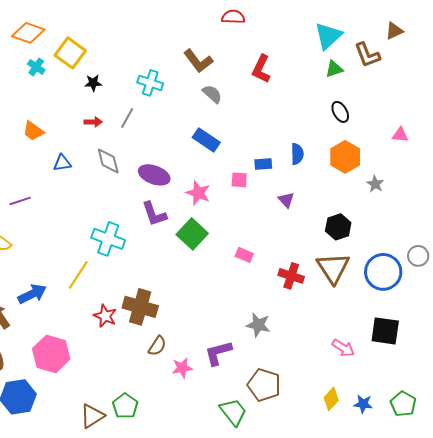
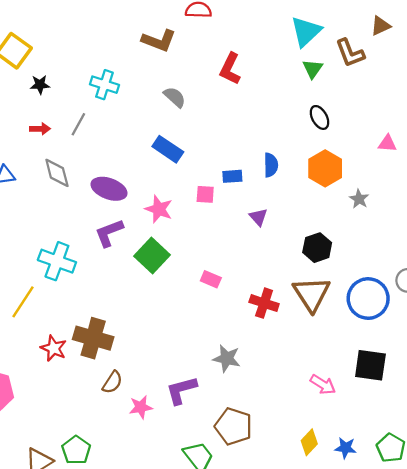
brown L-shape: (198, 61) -> (159, 40), moved, turned -32
green triangle: (334, 69) -> (313, 69), turned -36
purple L-shape: (154, 214) -> (109, 233), turned 88

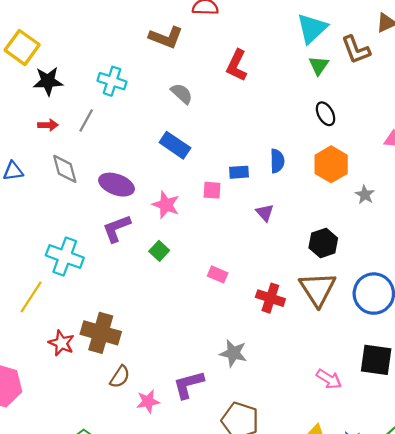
black star: (40, 85) -> (48, 81), size x1.5
green square: (152, 256) -> (159, 251), size x0.6

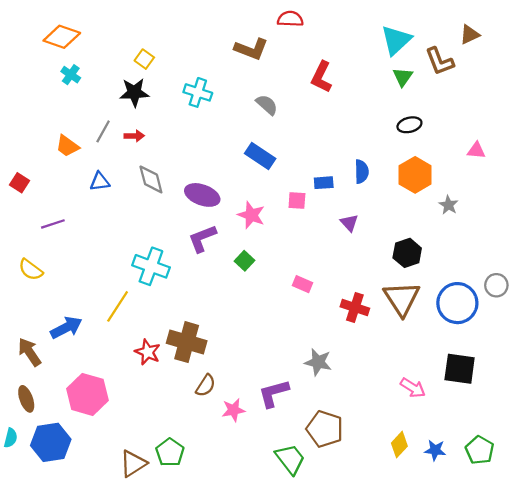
yellow square: (22, 47) -> (144, 59), moved, size x0.6
black ellipse: (326, 114) -> (409, 125), turned -75
gray line: (86, 121) -> (103, 131), moved

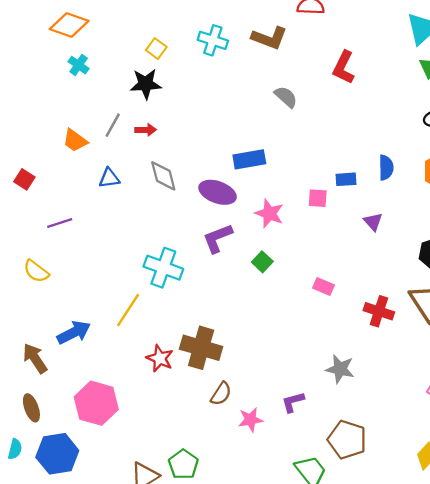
cyan cross: (198, 92) -> (213, 40), moved
blue rectangle: (260, 156) -> (249, 159), moved, turned -44
purple L-shape: (274, 393) -> (293, 402), size x0.7

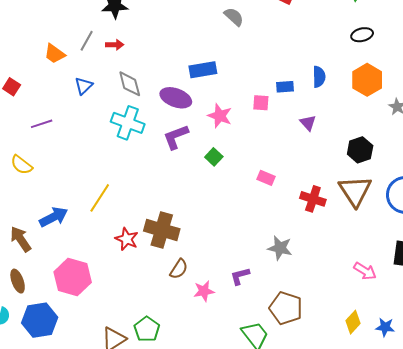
blue triangle: (109, 178) -> (84, 86), turned -36
cyan cross: (163, 268) -> (128, 123), moved

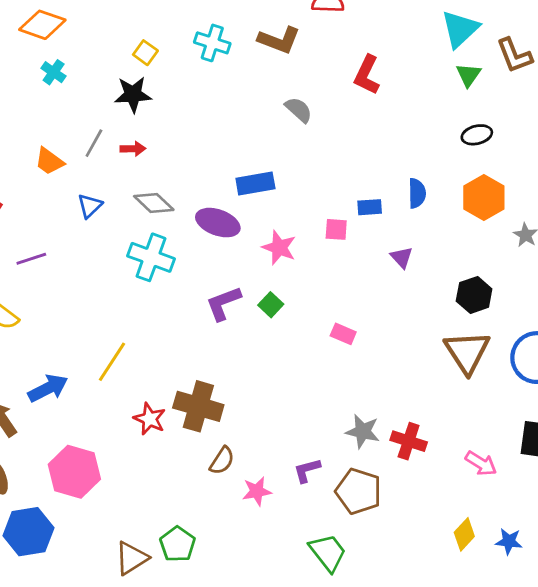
gray diamond: (130, 84) -> (154, 203), turned -32
purple L-shape: (176, 137) -> (223, 303), moved
red cross: (313, 199) -> (409, 441), moved
brown pentagon: (286, 308) -> (358, 491), moved

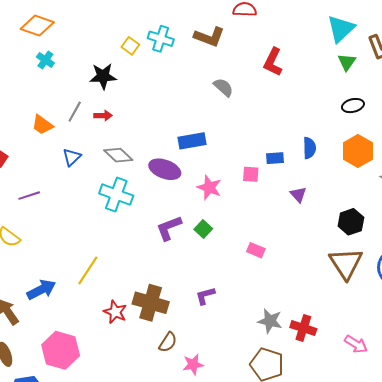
yellow square: (145, 53) -> (130, 46), moved
purple L-shape: (307, 470) -> (205, 296), moved

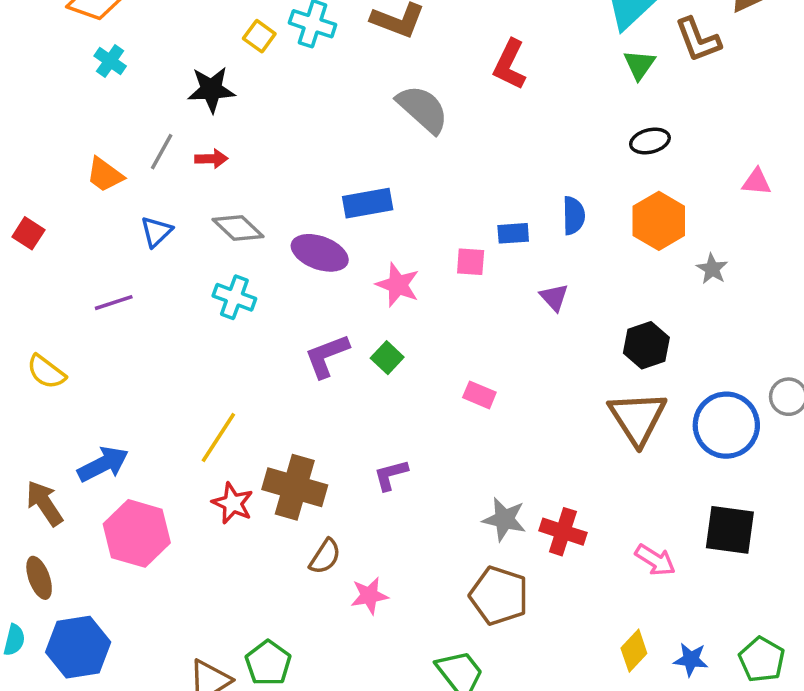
gray semicircle: (223, 87) -> (423, 109), size x1.5
cyan cross: (116, 195) -> (234, 297), size x0.7
purple line: (29, 196) -> (114, 303), moved
yellow line: (88, 270) -> (218, 438), moved
pink hexagon: (61, 350) -> (137, 533), moved

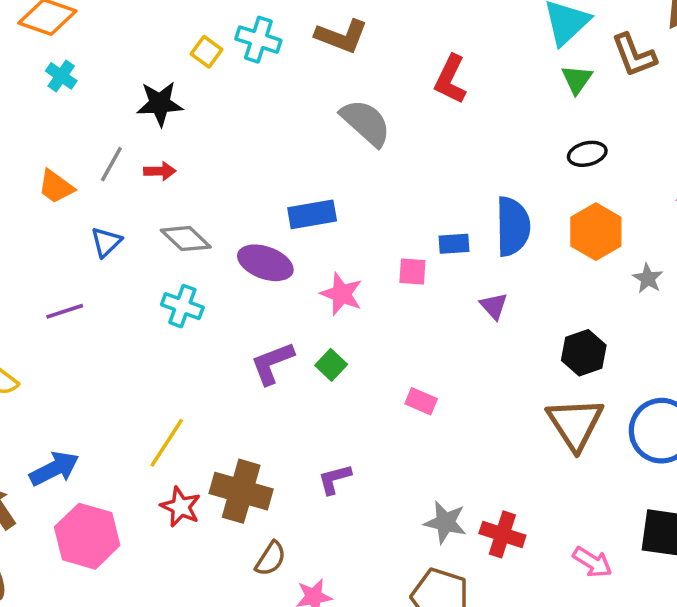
blue semicircle: (574, 216) -> (513, 226), size x1.6

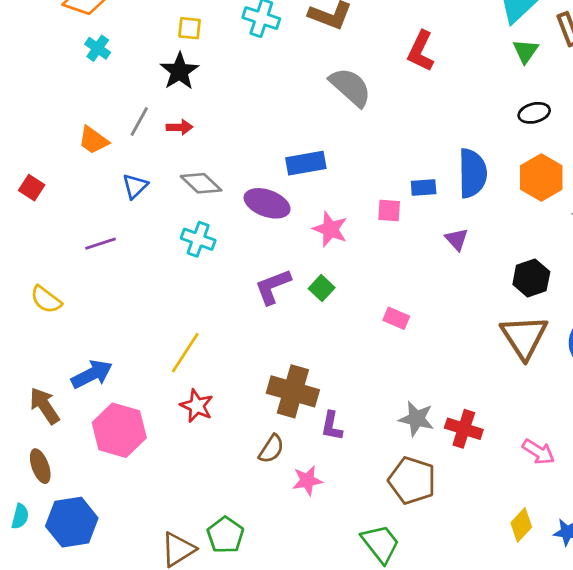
yellow square: (207, 52) -> (190, 28), moved, turned -30
black star: (160, 104) -> (179, 71), turned -30
purple L-shape: (335, 479) -> (332, 426), moved, turned -64
brown cross: (241, 491) -> (293, 391), moved

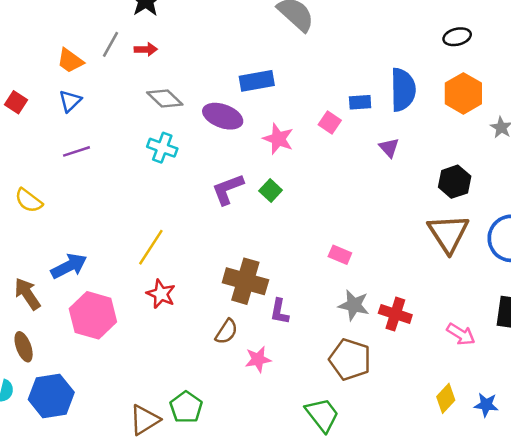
blue triangle: (135, 186) -> (70, 101), moved
pink square: (389, 211) -> (330, 122), turned 30
pink rectangle: (396, 318) -> (340, 255), moved

